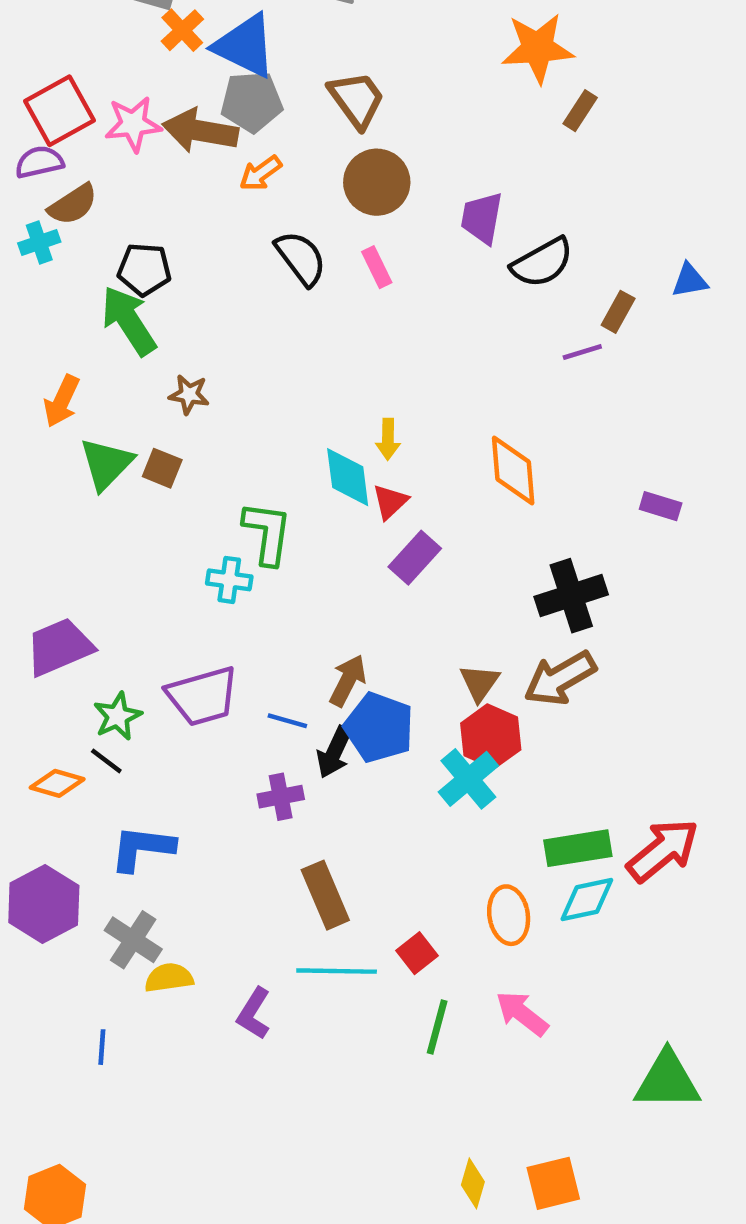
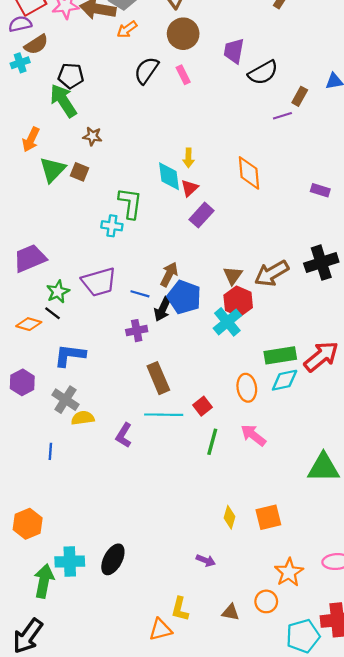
black semicircle: (301, 258) -> (146, 70), turned -108
black cross: (571, 596) -> (321, 263), moved
purple hexagon: (44, 904) -> (22, 382), size x0.7

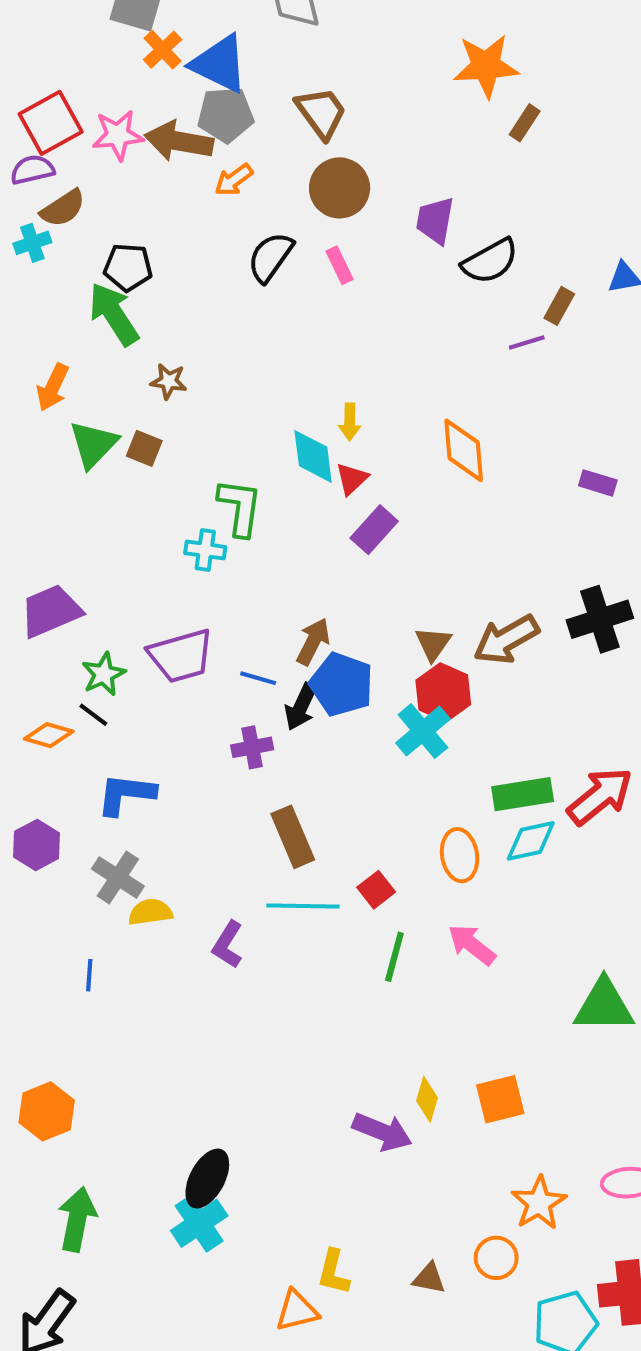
purple arrow: (206, 560) -> (382, 1132), moved, size x1.6
cyan cross: (70, 562) -> (199, 1223), moved, turned -32

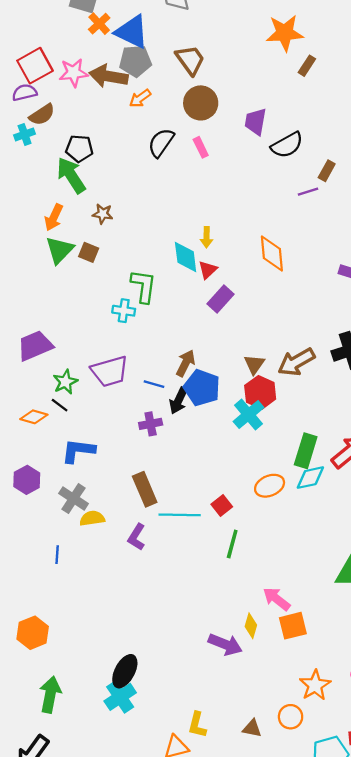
orange arrow: (53, 387) -> (54, 217), moved
green rectangle: (523, 794) -> (306, 451), turned -64
brown rectangle: (293, 837) -> (145, 489), moved
orange ellipse: (460, 855) -> (270, 486), turned 76
pink arrow: (472, 945) -> (277, 599), moved

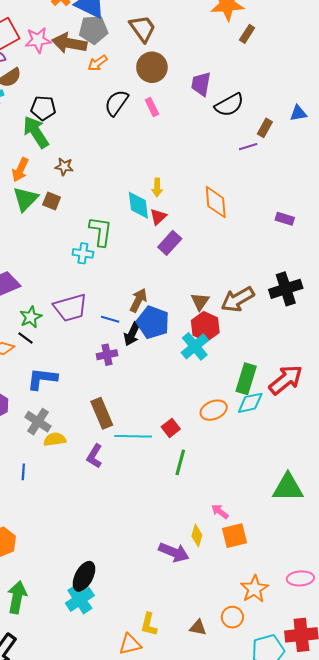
pink arrow: (277, 599) -> (220, 512), size x0.7

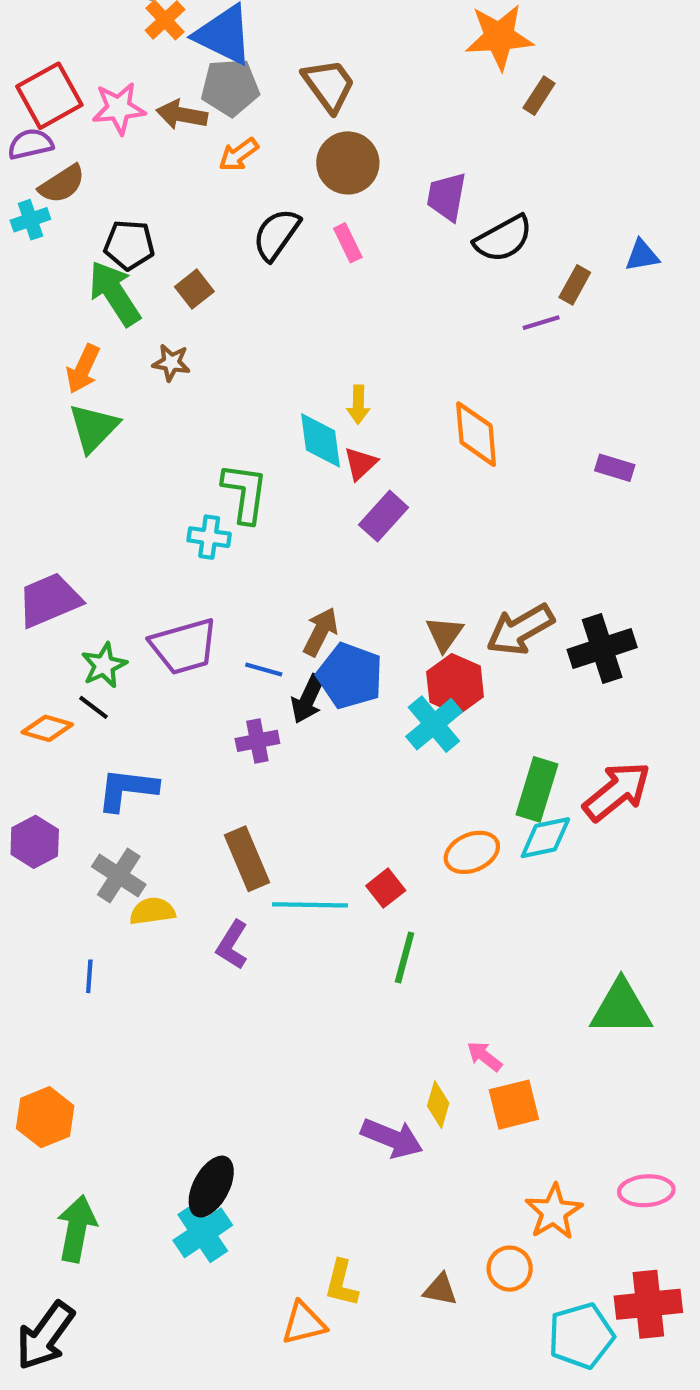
brown arrow: (69, 43) -> (182, 115), size x0.7
brown square: (52, 201) -> (194, 289), moved, turned 30
black cross: (286, 289) -> (602, 648), moved

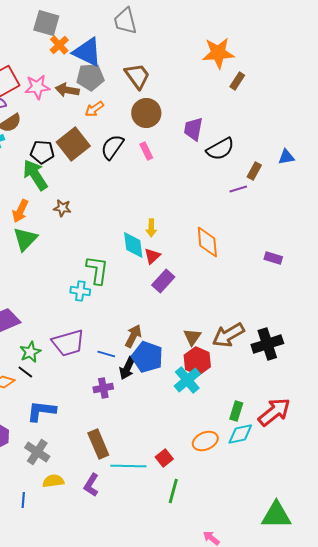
brown square: (194, 289) -> (73, 144), moved, size x1.8
green rectangle: (537, 789) -> (236, 411), size x0.7
yellow semicircle: (152, 911) -> (53, 481), moved

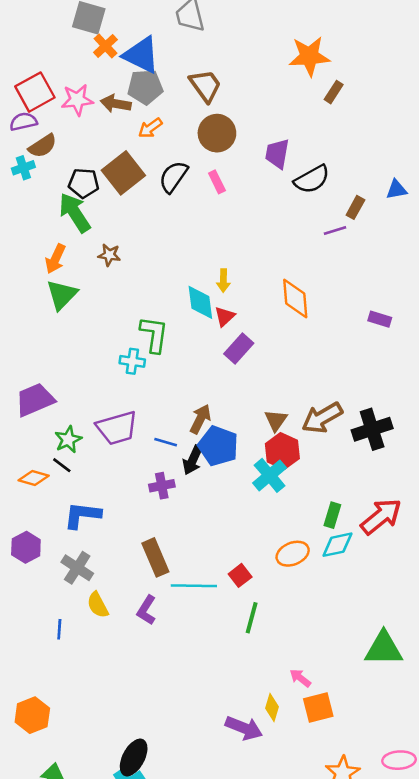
yellow semicircle: (53, 481) -> (98, 605), turned -110

